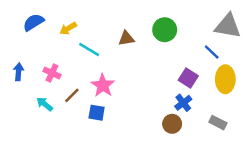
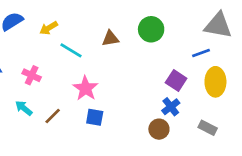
blue line: (212, 52) -> (201, 53), turned -63
brown line: (72, 95) -> (53, 116), moved
blue square: (97, 113) -> (95, 117), moved

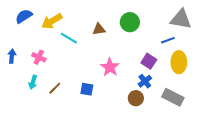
yellow arrow: (49, 28) -> (52, 21), size x1.5
pink star: (85, 88) -> (110, 67), moved
cyan arrow: (24, 108) -> (33, 82), turned -112
gray rectangle: (208, 128) -> (173, 97), size x1.5

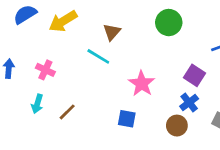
brown triangle: (99, 29) -> (112, 32), moved, turned -40
cyan line: (69, 38) -> (98, 56), moved
blue square: (87, 89) -> (127, 119), moved

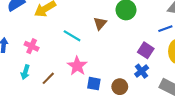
brown triangle: (112, 32) -> (100, 23), moved
pink star: (142, 84) -> (77, 66), moved
brown circle: (177, 126) -> (120, 87), moved

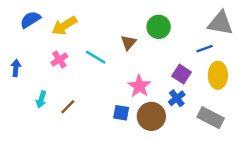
pink cross: (32, 46) -> (59, 60), moved, turned 32
pink star: (77, 66) -> (139, 86), moved
brown circle: (120, 87) -> (151, 116), size x1.5

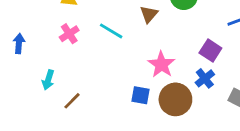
brown line: (68, 107) -> (72, 101), moved

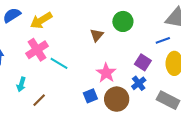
cyan line: (111, 31) -> (59, 63), moved
pink cross: (69, 34) -> (37, 50), size x1.5
blue square: (141, 95) -> (90, 96), turned -32

